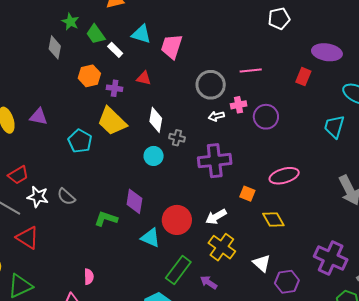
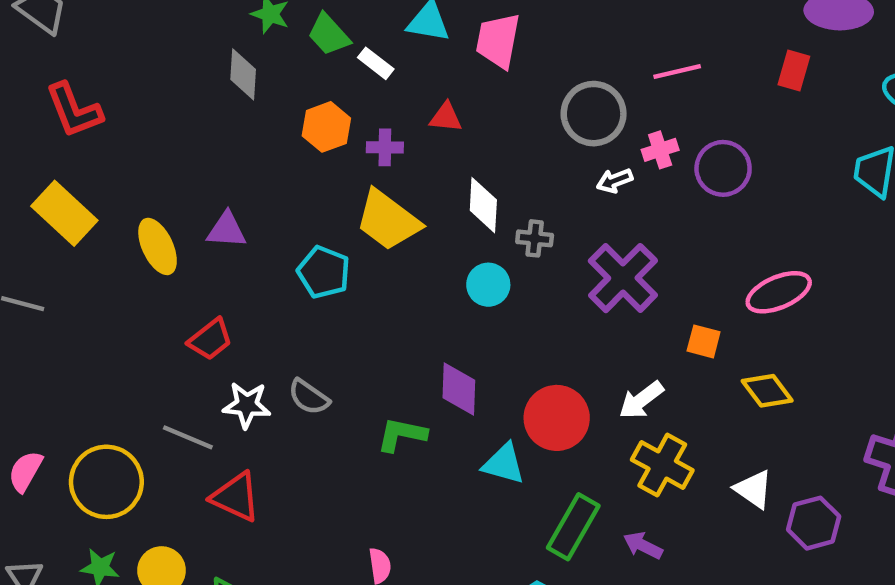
purple cross: (215, 161) -> (623, 278), turned -32
red trapezoid: (18, 175) -> (210, 339), moved

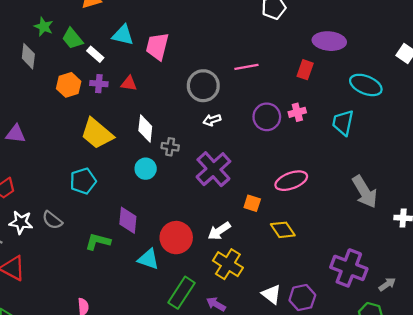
purple cross: (385, 147) -> (99, 84), moved
pink cross: (660, 150) -> (297, 112), moved
cyan pentagon: (324, 272) -> (83, 181), moved, turned 30
white triangle: (754, 489) -> (271, 294), moved

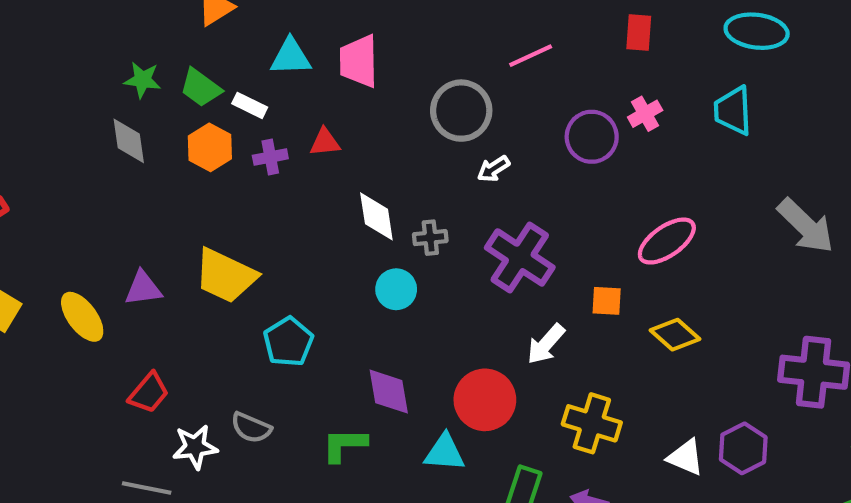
orange hexagon: (69, 85) -> (210, 147), moved
yellow trapezoid: (97, 134) -> (225, 276), moved
white arrow: (219, 231) -> (546, 344), moved

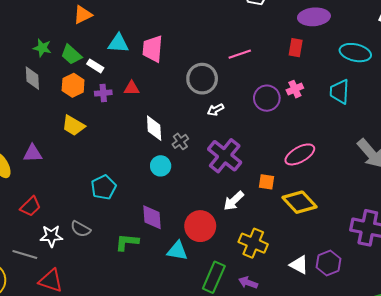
gray cross: (430, 238) -> (180, 141), turned -35
yellow trapezoid: (225, 276) -> (73, 126), moved, size x0.7
yellow diamond: (675, 335) -> (300, 202), size x1.4

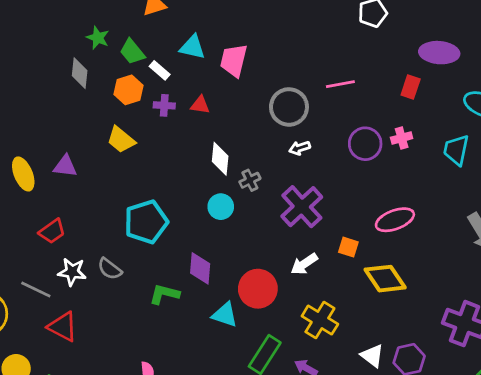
cyan pentagon: (104, 187) -> (146, 222), size x1.4

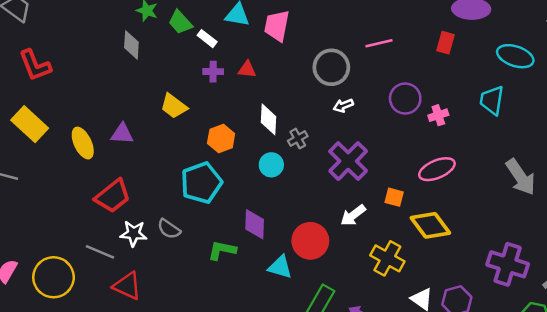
orange hexagon: (129, 90) -> (221, 139), moved
pink cross: (402, 138) -> (438, 115), moved
red trapezoid: (52, 231) -> (113, 196), size x1.4
yellow cross: (320, 320) -> (387, 258), moved

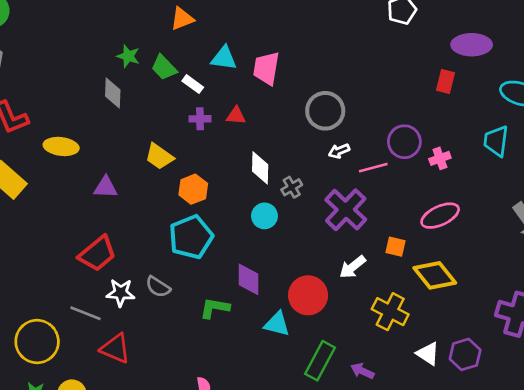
pink line: (379, 43) -> (373, 168), moved
orange hexagon: (221, 139) -> (193, 189), moved
yellow ellipse: (83, 143) -> (61, 146), moved, turned -56

